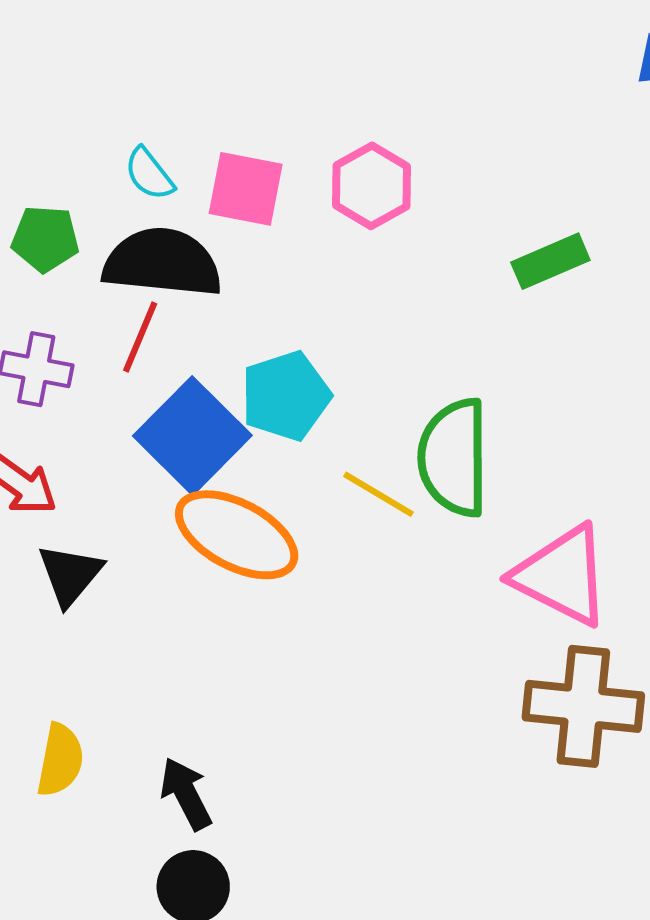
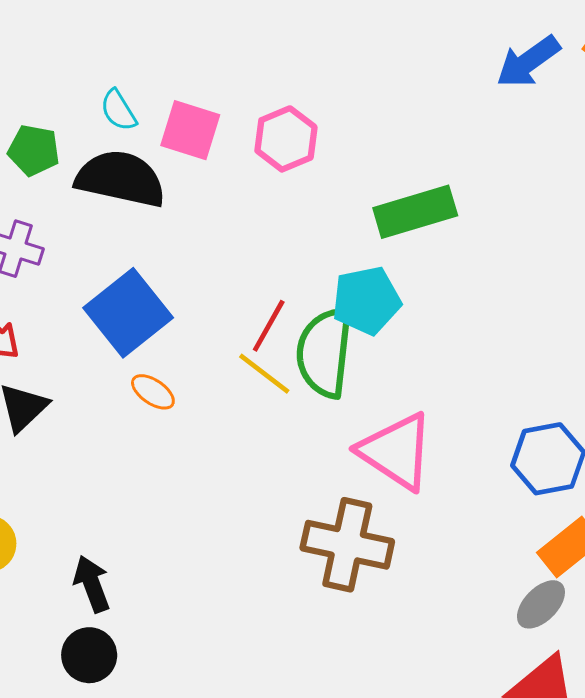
green rectangle: (550, 261) -> (415, 212), size x1.4
red line: (140, 337) -> (269, 326), moved
cyan pentagon: (286, 396) -> (366, 301), moved
orange ellipse: (237, 535) -> (153, 392), size x0.5
brown cross: (583, 706) -> (347, 545), moved

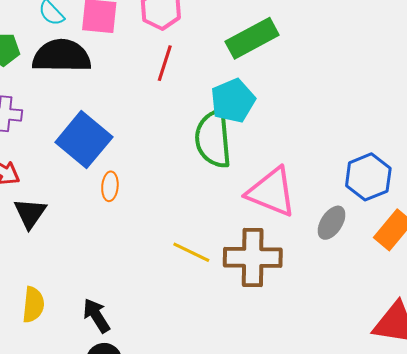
red line: (269, 326) -> (165, 63), moved
yellow line: (264, 374) -> (191, 252), moved
orange ellipse: (153, 392) -> (110, 186), turned 72
gray ellipse: (541, 604) -> (332, 223), moved

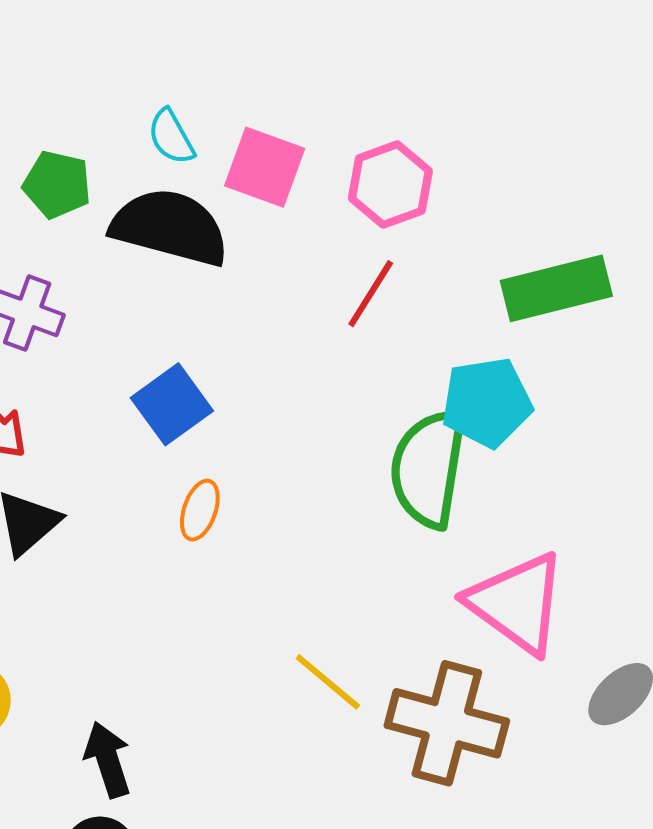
blue square: (84, 140) -> (172, 404), size x0.7

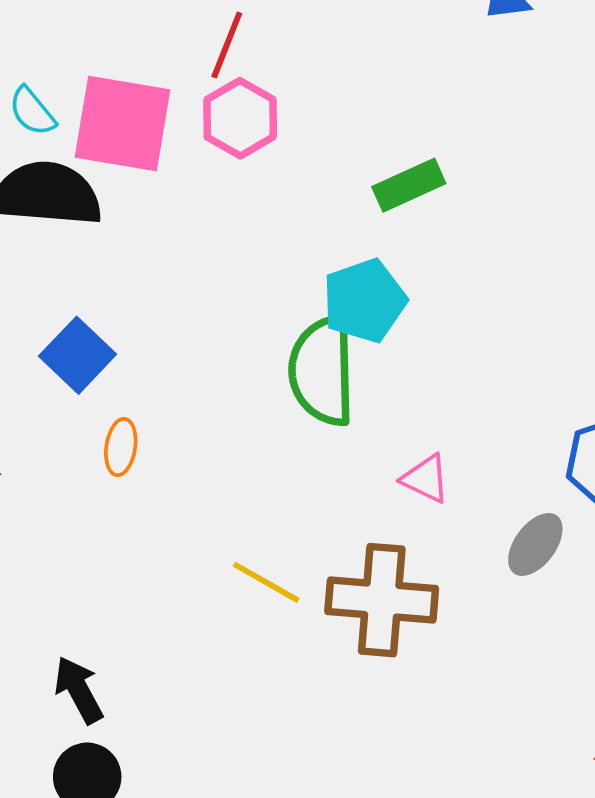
pink square: (265, 167) -> (122, 123), size x1.4
green rectangle: (556, 288) -> (409, 185), size x0.7
red line: (371, 294) -> (227, 45), moved
pink triangle: (517, 603) -> (426, 479), size x0.5

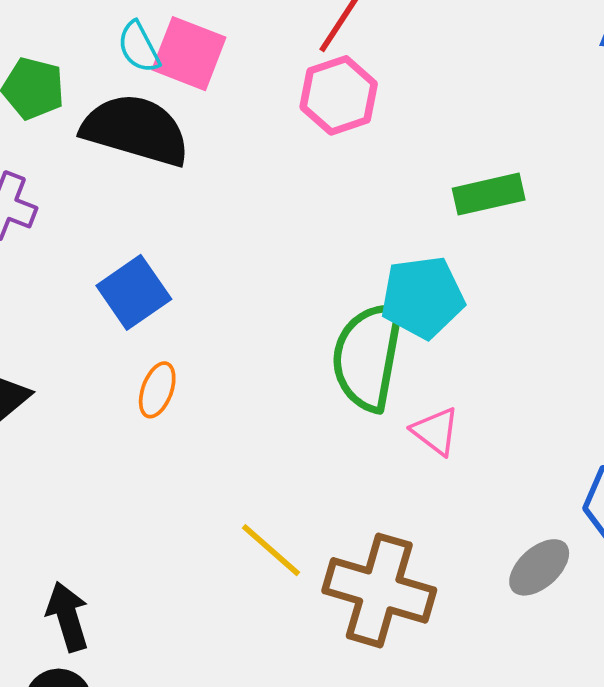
pink square: (122, 123) -> (189, 54), moved, size x0.7
pink triangle: (426, 479) -> (436, 431), moved

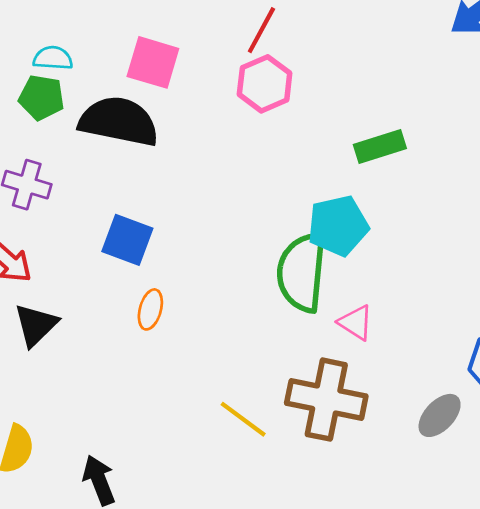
cyan semicircle: (139, 47) -> (53, 58), moved, turned 126
blue square: (134, 292) -> (127, 240), turned -30
brown cross: (379, 590) -> (326, 400), moved

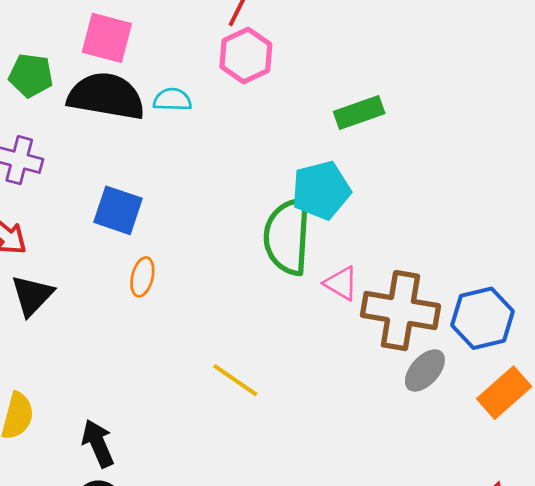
cyan semicircle: (53, 58) -> (172, 100), moved
pink square: (153, 62) -> (107, 38), moved
brown cross: (326, 400) -> (400, 311), moved

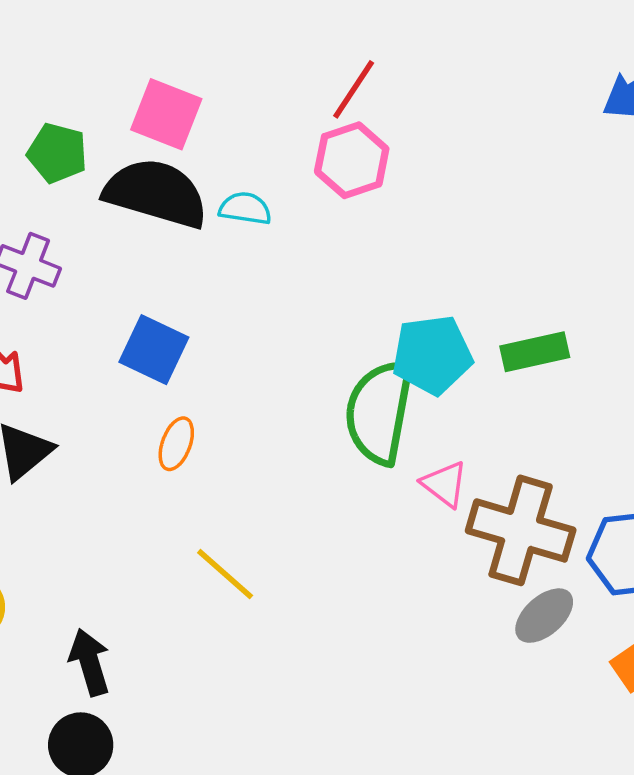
green rectangle: (359, 113) -> (535, 352), moved
yellow line: (235, 380) -> (225, 574), moved

